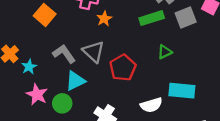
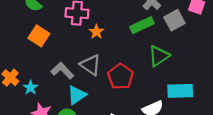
green triangle: (165, 52) -> (159, 56), size x1.5

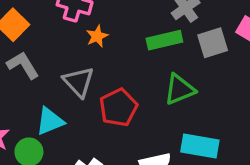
gray L-shape: (62, 71) -> (23, 65), moved

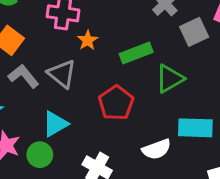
green rectangle: (164, 40) -> (136, 53), moved
gray triangle: (79, 82) -> (62, 74), moved

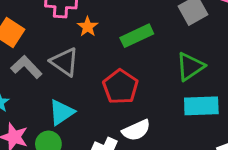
green triangle: (170, 79) -> (190, 67), moved
white semicircle: (157, 149) -> (136, 130), moved

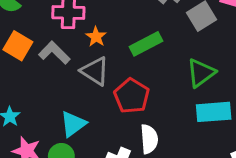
gray triangle: (65, 62) -> (95, 71), moved
gray L-shape: (26, 67) -> (54, 53), moved
white semicircle: (136, 130) -> (149, 139), turned -68

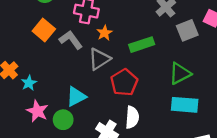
gray triangle: (95, 71) -> (99, 59), turned 45

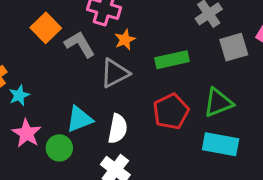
red pentagon: (124, 82) -> (171, 112), moved
white semicircle: (132, 117) -> (118, 129), moved

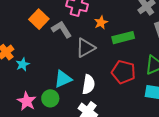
orange star: (125, 40) -> (101, 23), moved
red pentagon: (171, 112) -> (123, 72), turned -30
pink star: (27, 133) -> (27, 101), moved

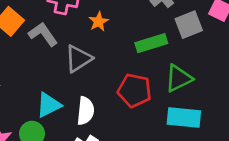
green rectangle: (123, 38) -> (151, 43), moved

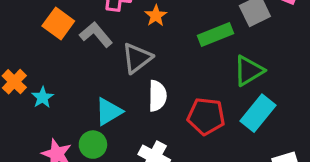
red pentagon: (135, 90) -> (206, 116), moved
white semicircle: (86, 111) -> (157, 96), moved
cyan rectangle: (184, 117) -> (258, 113), turned -52

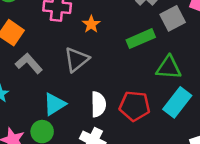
gray L-shape: (96, 34) -> (29, 63), moved
green triangle: (249, 71) -> (169, 68), turned 36
white semicircle: (157, 96) -> (98, 104), moved

